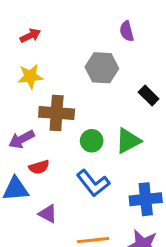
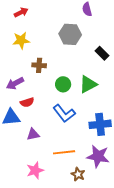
brown cross: (57, 113) -> (39, 65), size x0.6
purple triangle: (48, 214) -> (33, 134), turned -40

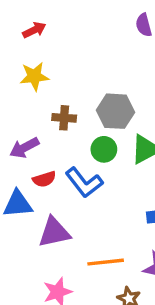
gray hexagon: (70, 34) -> (116, 111), moved
blue L-shape: (64, 113) -> (84, 182), moved
purple triangle: (33, 134) -> (54, 232), size x1.5

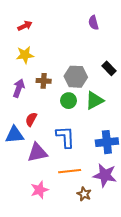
purple arrow: (24, 148) -> (19, 88), moved, turned 138
red semicircle: (44, 179) -> (31, 119), turned 136
blue L-shape: (84, 182) -> (65, 137), moved, turned -145

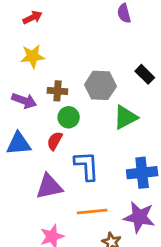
purple arrow: (19, 88) -> (24, 101), turned 90
green circle: (69, 101) -> (69, 117), moved
red semicircle: (31, 119) -> (55, 141), moved
blue triangle: (15, 135) -> (19, 144), moved

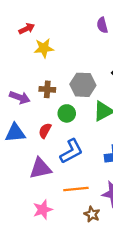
yellow star: (33, 56) -> (44, 48), moved
green circle: (69, 117) -> (67, 113), moved
blue L-shape: (87, 166) -> (71, 151), turned 65

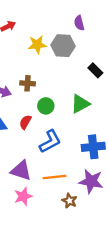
yellow star: (44, 48) -> (37, 45), moved
gray hexagon: (83, 85) -> (63, 46), moved
purple triangle: (40, 168) -> (21, 171), moved, turned 30

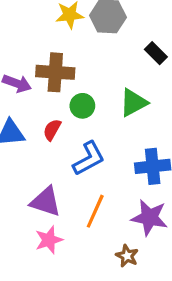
brown cross: (28, 83) -> (55, 72), size x1.6
orange line: (54, 177) -> (95, 211), turned -60
brown star: (70, 201) -> (127, 256), moved

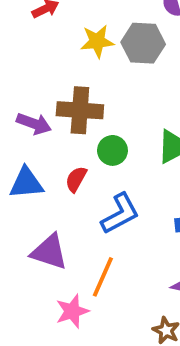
purple triangle: (46, 202) -> (49, 252), moved
orange line: (95, 211) -> (103, 277), moved

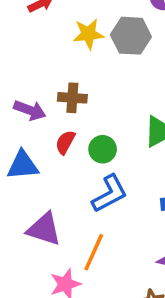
brown cross: (80, 110) -> (72, 98), size x0.7
green circle: (112, 150) -> (103, 149), moved
red semicircle: (76, 179) -> (65, 142), moved

